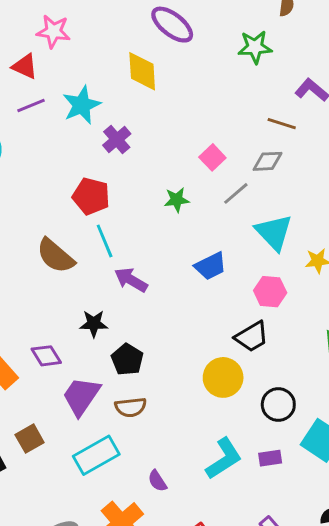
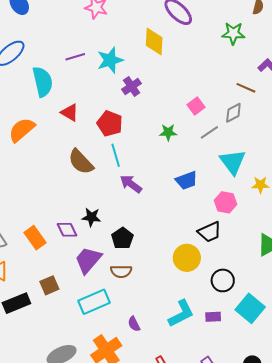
red triangle: (25, 66) -> (70, 112), moved
gray diamond: (267, 161) -> (233, 113), turned -30
black star: (94, 324) -> (91, 217), moved

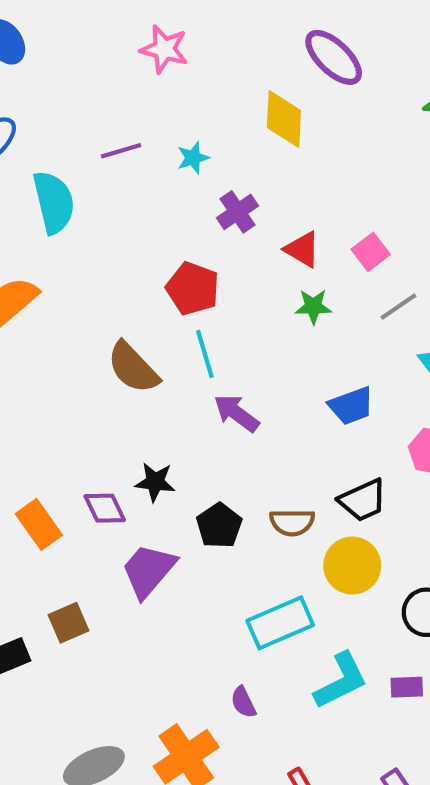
cyan star: (110, 60) -> (193, 158), size x0.6
red triangle: (70, 112) -> (302, 249), moved
black trapezoid: (209, 232) -> (363, 500), moved
brown semicircle: (121, 271) -> (292, 522), moved
cyan rectangle: (94, 302) -> (280, 623), moved

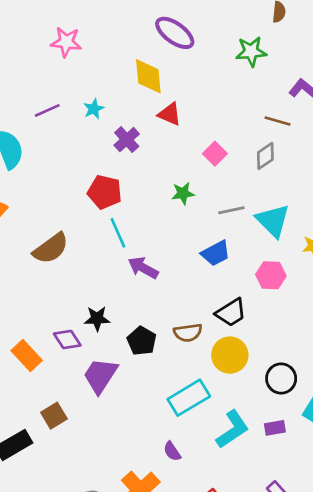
red triangle: (302, 249) -> (170, 114), moved
gray line: (398, 307) -> (231, 210), moved, turned 30
brown semicircle: (133, 368) -> (51, 248), moved, turned -75

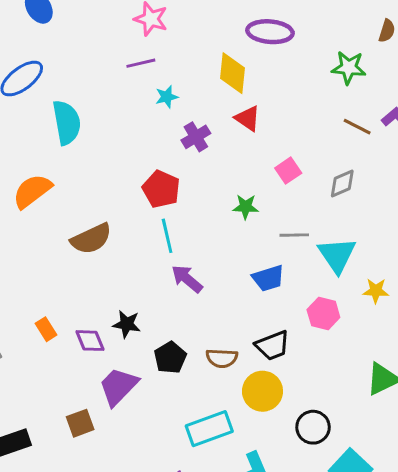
purple ellipse: (175, 33) -> (270, 32), turned -42
purple line: (47, 110) -> (141, 63), moved
brown line: (277, 121) -> (357, 127), moved
orange rectangle: (27, 356) -> (46, 329), moved, size x0.7
brown square: (54, 416) -> (80, 423), moved

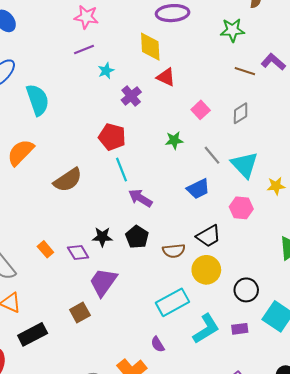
gray line: (294, 235) -> (212, 155), turned 60
black pentagon: (170, 358) -> (137, 237), moved

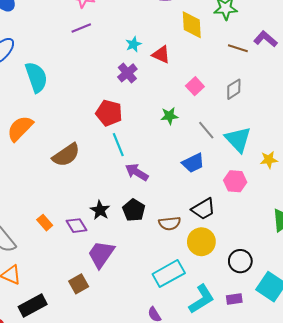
yellow diamond: (150, 47) -> (192, 25), moved
cyan star: (106, 71) -> (133, 44), moved
black star: (102, 237) -> (100, 210), turned 30

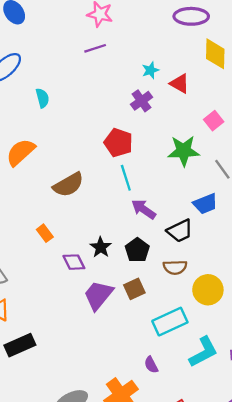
cyan semicircle: (36, 77) -> (42, 98), size x0.6
green star: (169, 116) -> (184, 151), size x1.6
black trapezoid: (203, 209) -> (180, 231), moved
orange rectangle: (45, 223) -> (45, 233), moved
brown square: (79, 284) -> (134, 289), moved

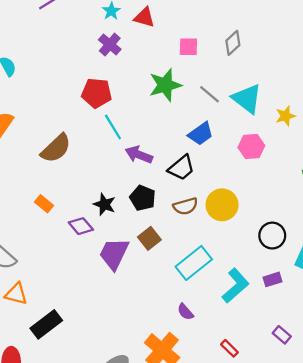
pink square: (214, 121) -> (188, 47), turned -36
yellow circle: (208, 290) -> (222, 205), moved

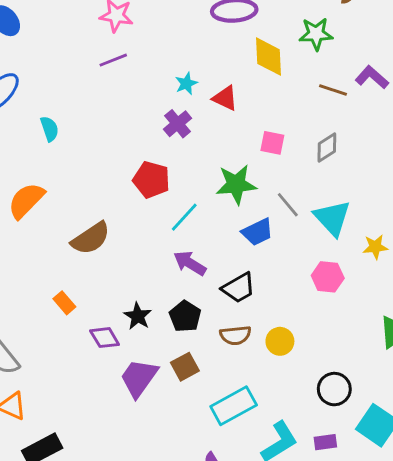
cyan line: (113, 127) -> (184, 217), moved, turned 64
blue trapezoid: (201, 134) -> (257, 232), moved
yellow circle: (222, 205) -> (280, 341), size x0.7

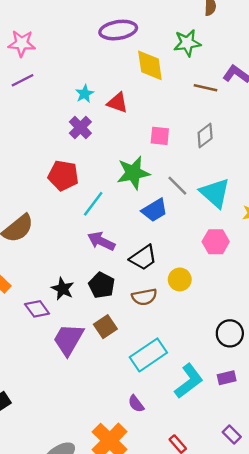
yellow circle: (280, 341) -> (180, 279), moved

